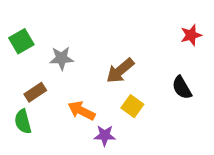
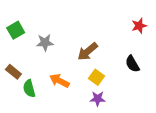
brown rectangle: (35, 92) -> (13, 72), moved, turned 72
green semicircle: (23, 122) -> (29, 89), moved
purple star: (105, 135) -> (98, 99), moved

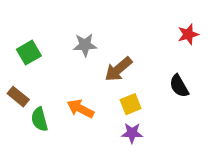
green square: (16, 30) -> (29, 53), moved
gray star: (45, 43) -> (85, 45), moved
yellow square: (96, 77) -> (131, 104), turned 32

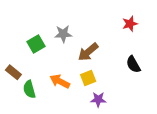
red star: (188, 34) -> (130, 24), moved
green square: (29, 53) -> (36, 44), moved
yellow square: (131, 104) -> (88, 78), moved

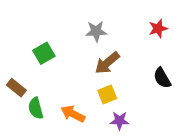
gray star: (63, 34) -> (96, 31), moved
orange arrow: (60, 81) -> (73, 114), moved

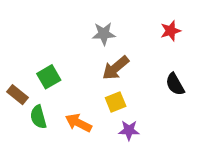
green square: (44, 53) -> (49, 77), moved

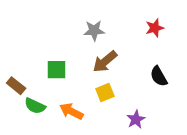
green square: (49, 77) -> (56, 70), moved, turned 30
green semicircle: (38, 117) -> (35, 106), turned -50
purple star: (129, 130) -> (136, 119), moved, turned -30

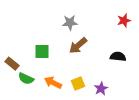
red star: (155, 28) -> (124, 21), moved
black semicircle: (159, 76) -> (118, 57), turned 126
yellow square: (105, 92) -> (78, 84), moved

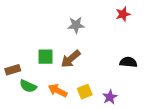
red star: (124, 21) -> (123, 14), moved
brown arrow: (78, 46) -> (71, 59), moved
brown rectangle: (12, 64) -> (13, 70), turned -56

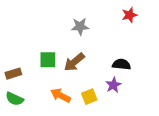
black semicircle: (128, 62) -> (121, 64), moved
green semicircle: (28, 86) -> (15, 99), moved
purple star: (110, 97) -> (113, 85), moved

